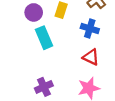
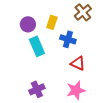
blue cross: (90, 29) -> (68, 39), moved

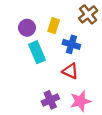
red triangle: (78, 63) -> (70, 71), moved
purple cross: (37, 89) -> (50, 100), moved

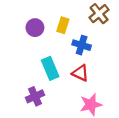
cyan rectangle: (37, 52) -> (50, 68), moved
purple cross: (50, 100) -> (35, 96), moved

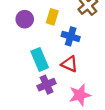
purple cross: (35, 96) -> (47, 85), moved

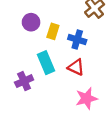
yellow rectangle: (52, 17) -> (53, 31), moved
purple cross: (47, 85) -> (24, 81), moved

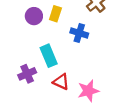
yellow rectangle: (53, 31) -> (55, 14), moved
red triangle: (76, 67) -> (61, 82), moved

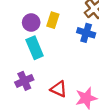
blue cross: (79, 33) -> (86, 33), moved
cyan rectangle: (49, 56) -> (35, 48), moved

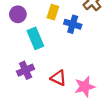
purple circle: (31, 23) -> (18, 14), moved
blue cross: (86, 33) -> (73, 24), moved

